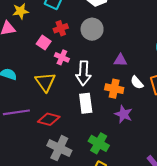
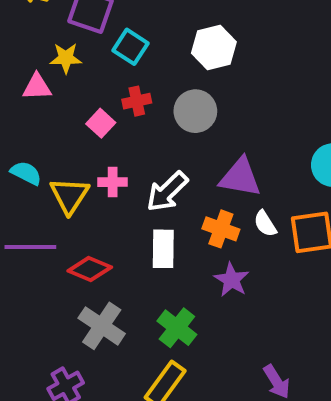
pink cross: (62, 57) -> (113, 182), moved, turned -32
purple triangle: (120, 60) -> (240, 177), size x1.6
white arrow: (83, 73) -> (167, 192), turned 35
yellow triangle: (45, 82) -> (69, 195), moved

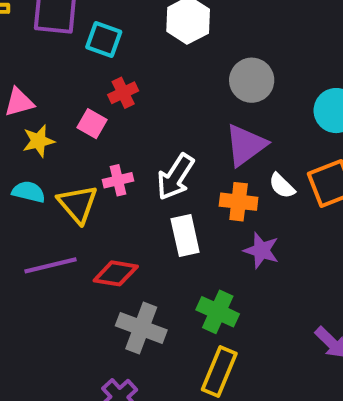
yellow star: (66, 58) -> (39, 141), moved
gray circle: (195, 111) -> (252, 80), moved
purple triangle: (240, 177) -> (246, 145), turned -33

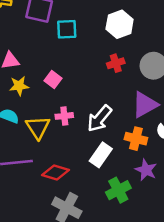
cyan square: (104, 39) -> (67, 29), turned -30
red cross: (123, 93) -> (116, 63), moved
white rectangle: (185, 236) -> (101, 155), turned 40
green cross: (218, 312) -> (118, 190), moved, turned 30

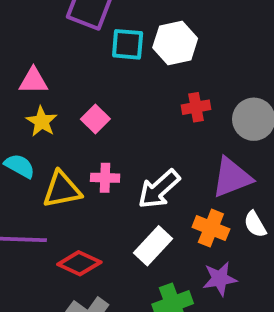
white hexagon: (120, 24) -> (175, 43), moved
yellow star: (19, 86) -> (42, 121), turned 30
yellow triangle: (38, 127) -> (62, 190), turned 44
purple star: (146, 170) -> (220, 279), turned 30

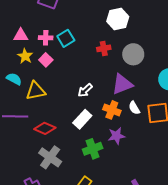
white hexagon: (175, 43) -> (118, 19), moved
cyan square: (128, 44) -> (66, 38), moved, turned -36
pink square: (95, 119) -> (46, 60), moved
pink cross: (105, 178) -> (46, 38), moved
white arrow: (159, 189) -> (85, 90), size x0.7

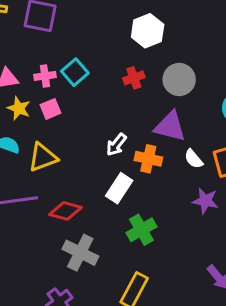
pink square: (46, 60) -> (50, 109), turned 32
purple triangle: (122, 84) -> (170, 126), turned 45
orange cross: (112, 110) -> (148, 159), moved
purple star: (116, 136) -> (205, 201), moved, turned 30

